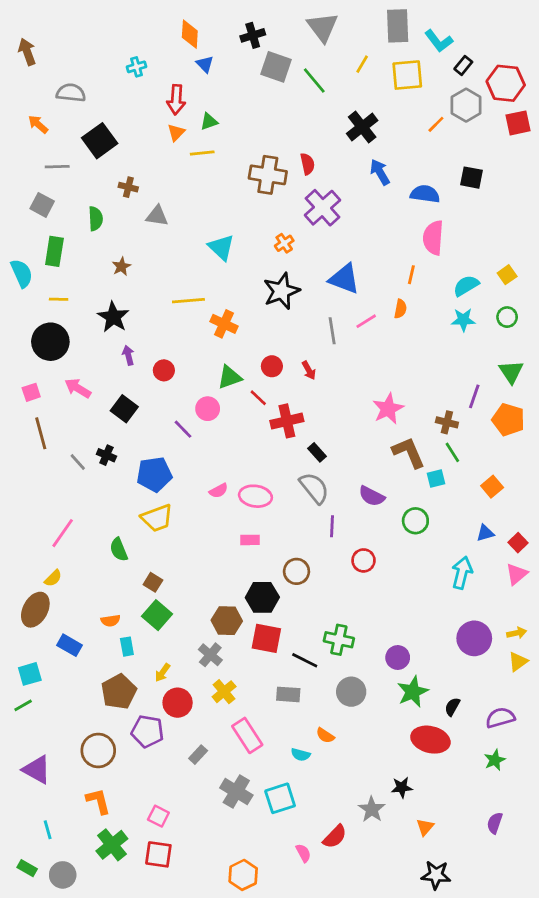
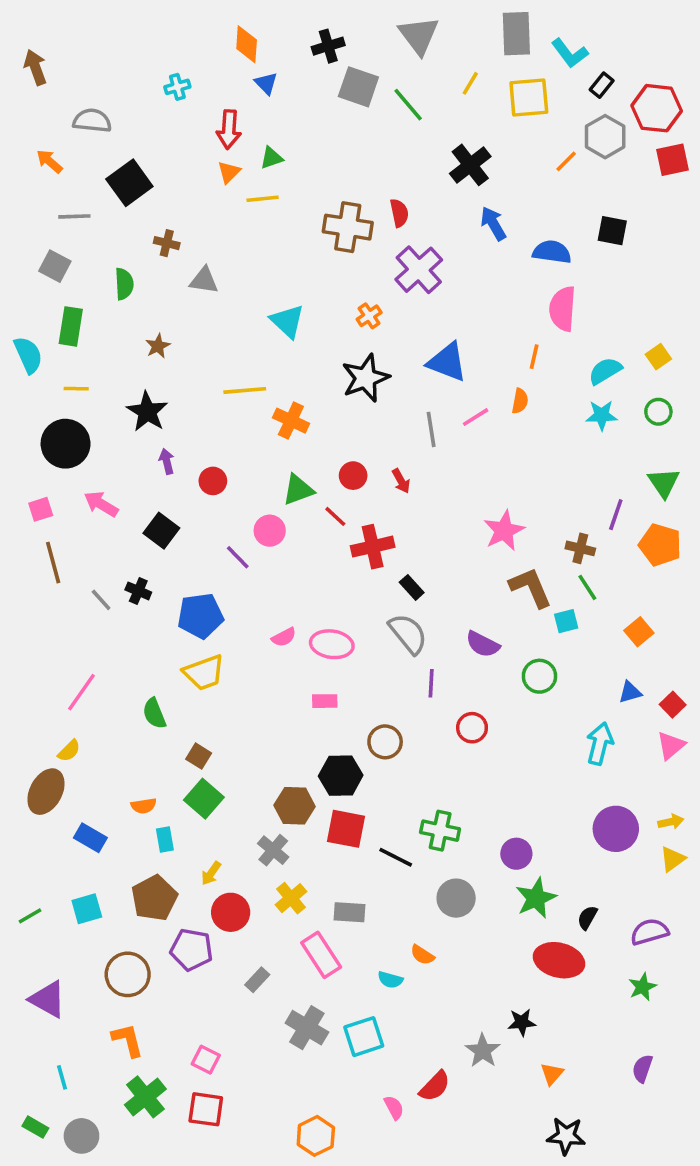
cyan square: (30, 674) -> (87, 909), moved
gray rectangle: (288, 694) -> (350, 912), moved

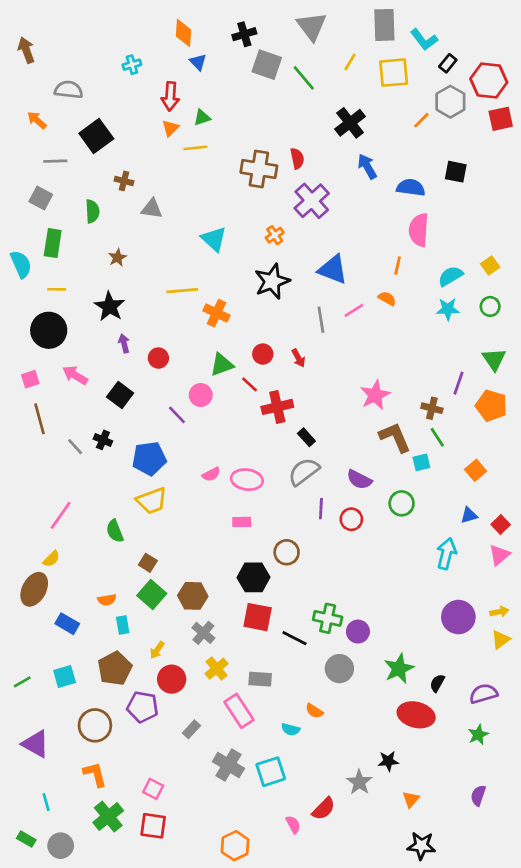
orange semicircle: (520, 401) -> (387, 299), turned -72
gray semicircle: (408, 634) -> (304, 472), turned -88
red circle: (472, 728) -> (351, 519), moved
brown hexagon: (295, 806) -> (193, 596), moved
purple circle: (516, 854) -> (358, 632), moved

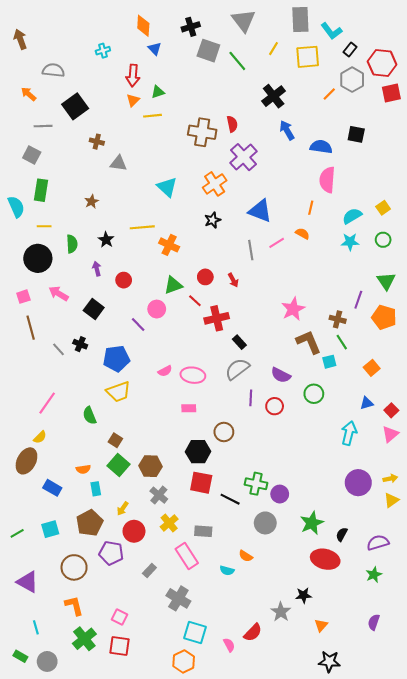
green semicircle: (92, 211) -> (72, 244), moved
orange cross: (275, 235) -> (215, 184), size x1.6
black star: (272, 281) -> (213, 220), size x0.6
black star: (110, 306) -> (106, 240), moved, size x0.7
cyan square: (271, 772) -> (195, 633), moved, turned 35

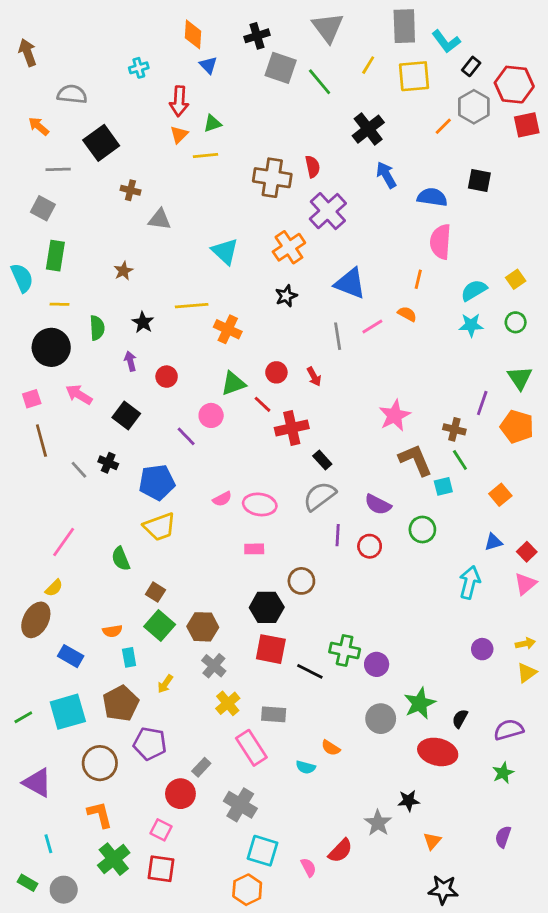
purple circle: (358, 483) -> (482, 649), size x0.6
gray circle: (265, 523) -> (381, 719), moved
cyan square: (50, 529) -> (68, 712), size x1.5
red circle: (134, 531) -> (180, 794), moved

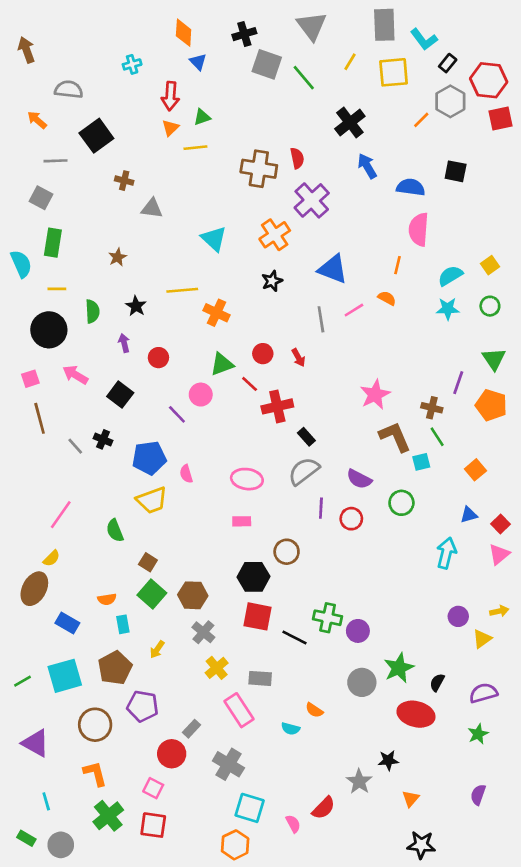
pink semicircle: (222, 499) -> (186, 474), moved, turned 102
yellow triangle: (527, 673) -> (482, 639), moved

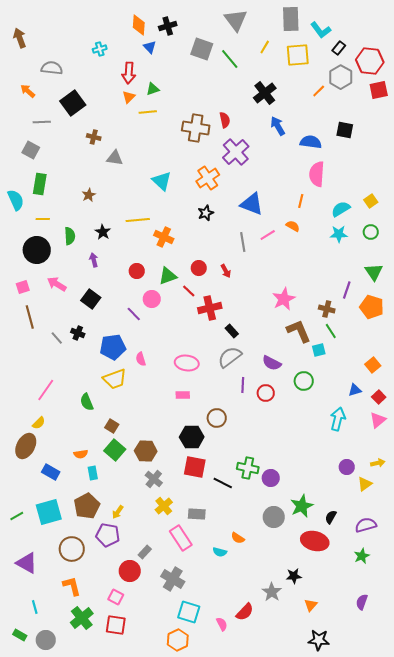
black cross: (244, 34) -> (168, 26), moved
red circle: (158, 358) -> (137, 271), moved
orange square: (475, 470) -> (373, 365), moved
yellow arrow: (157, 649) -> (118, 512), moved

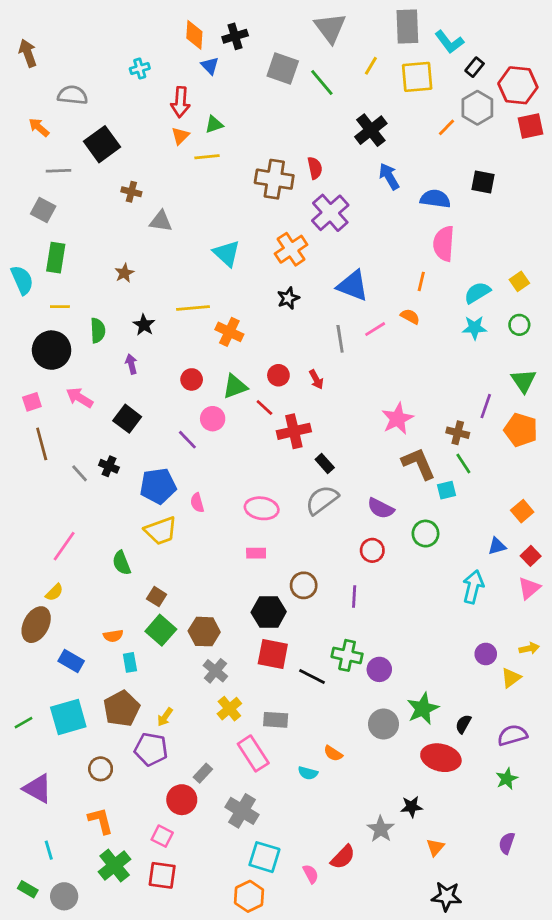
purple line: (243, 385) -> (354, 597), moved
brown circle: (72, 549) -> (101, 769), size x0.7

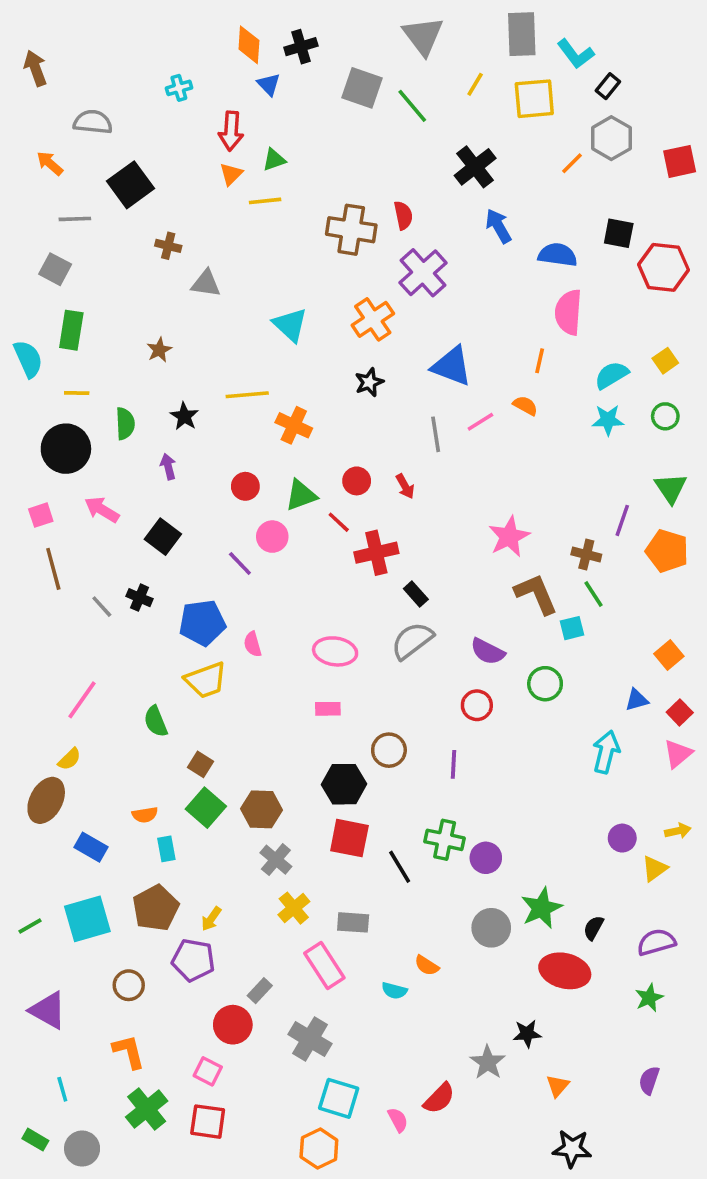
red hexagon: (518, 85) -> (663, 267), moved
black line: (312, 676) -> (400, 867), turned 32

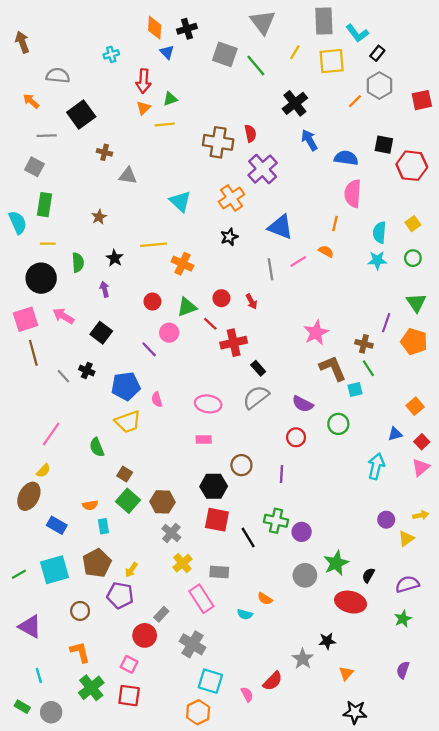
cyan semicircle: (611, 375) -> (379, 232), turned -55
pink square: (41, 515) -> (26, 319), size x1.6

